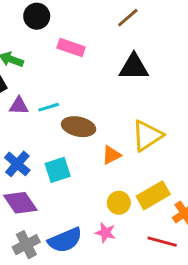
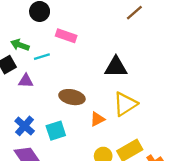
brown line: (128, 18) -> (134, 13), moved
black triangle: (134, 67) -> (116, 67), moved
cyan line: (49, 107) -> (42, 57), moved

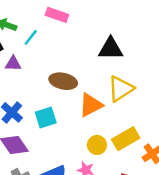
cyan line: (42, 57) -> (31, 37), turned -35
orange triangle: (97, 119) -> (91, 105), size x1.5

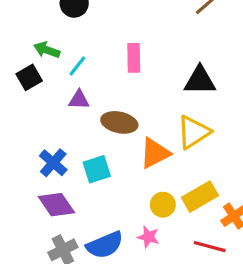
pink rectangle: (57, 15) -> (134, 58), moved, turned 70
black triangle: (111, 49) -> (200, 81), moved
purple triangle: (13, 64) -> (79, 100), moved

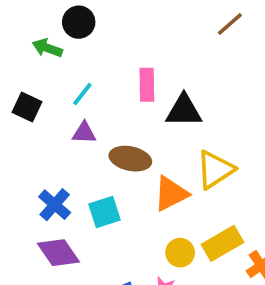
green arrow: (47, 50) -> (47, 48), moved
black square: (29, 77) -> (27, 107), turned -35
black triangle: (200, 81) -> (184, 111), moved

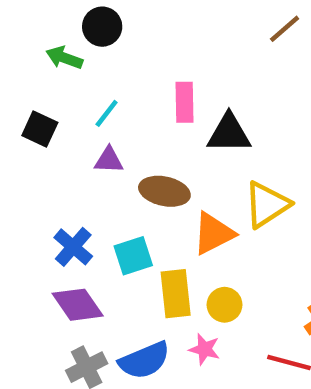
yellow rectangle: (223, 243) -> (176, 294), moved, turned -66

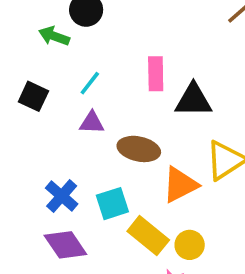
yellow rectangle: (176, 294) -> (148, 236), turned -45

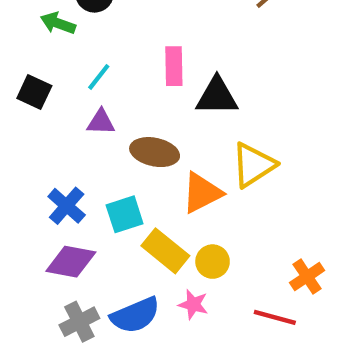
purple diamond: (65, 245) -> (71, 262), turned -45

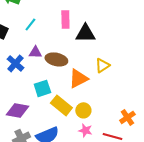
purple triangle: (101, 122) -> (35, 52), moved
yellow triangle: (253, 165) -> (102, 65), size x0.7
blue cross: (67, 206) -> (15, 63), moved
pink star: (193, 304) -> (85, 130), moved

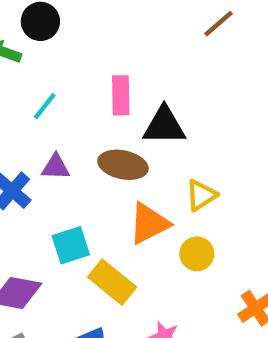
brown ellipse: (56, 59) -> (123, 165), moved
yellow circle: (83, 110) -> (197, 254), moved

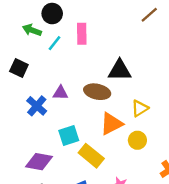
pink rectangle: (121, 95) -> (82, 34), moved
cyan line: (45, 106) -> (55, 43), moved

